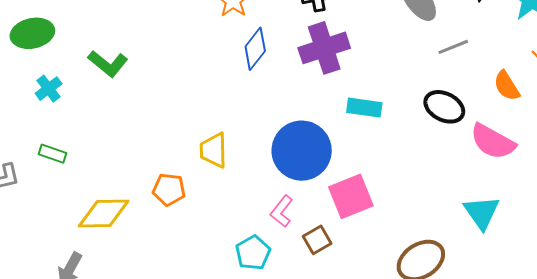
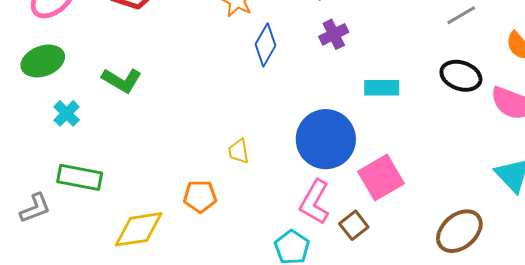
purple cross: (324, 48) -> (334, 34), size x0.6
yellow trapezoid: (214, 150) -> (239, 151), size x0.7
green rectangle: (53, 154) -> (80, 177), size x1.6
pink L-shape: (282, 211) -> (315, 202), size x1.4

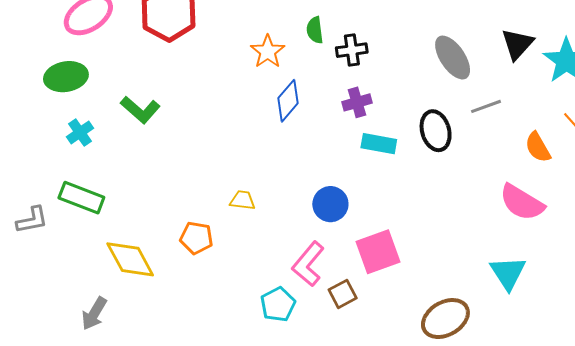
black ellipse: (461, 76) -> (436, 131), moved, turned 45
cyan rectangle: (382, 88) -> (379, 144), moved
blue circle: (326, 139) -> (330, 204), size x0.6
yellow trapezoid: (239, 151) -> (243, 200), turned 96
yellow diamond: (139, 229) -> (130, 259), turned 60

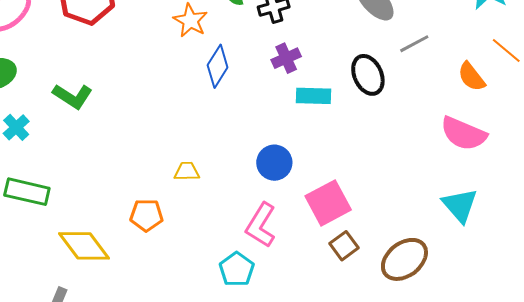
brown square: (343, 294) -> (344, 246), moved

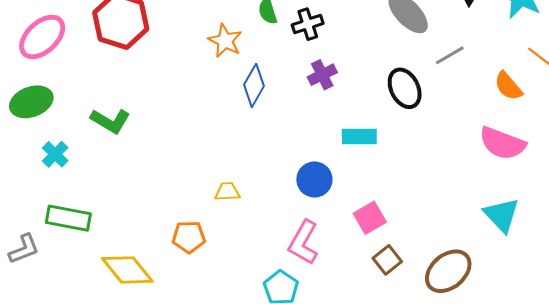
cyan rectangle: (314, 96) -> (359, 136), moved
pink square: (328, 203) -> (370, 218), size x0.7

